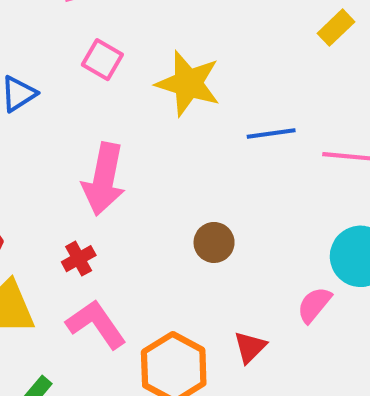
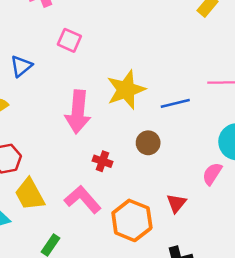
yellow star: (188, 83) -> (126, 90), moved, turned -30
blue line: (271, 134) -> (175, 103), moved
red cross: (79, 259) -> (102, 161), moved, turned -36

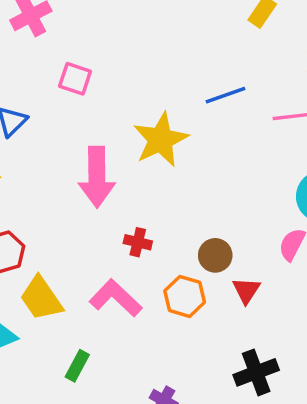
blue line: (175, 103) -> (225, 95), moved
brown circle: (148, 143) -> (215, 255), moved
orange hexagon: (132, 220) -> (185, 296), moved, size x0.7

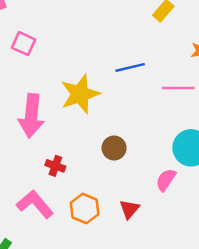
brown circle: (215, 255) -> (114, 148), moved

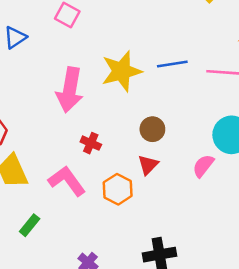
blue line: (130, 67) -> (172, 64), moved
red triangle: (129, 209) -> (148, 165), moved

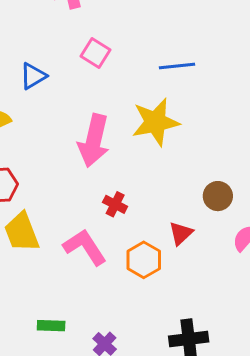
blue line: (172, 64) -> (177, 66), moved
brown circle: (152, 129) -> (218, 196), moved
green rectangle: (30, 225) -> (51, 326), moved, turned 50

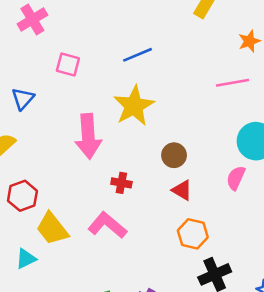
brown circle: (218, 196) -> (174, 155), moved
red triangle: (181, 233) -> (182, 190), turned -30
orange hexagon: (144, 260) -> (193, 234), moved

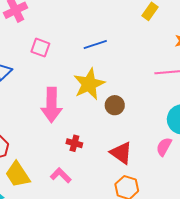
brown circle: (174, 155) -> (115, 105), moved
red triangle: (182, 190) -> (121, 153), size x1.4
pink L-shape: (107, 225) -> (61, 175), size x0.7

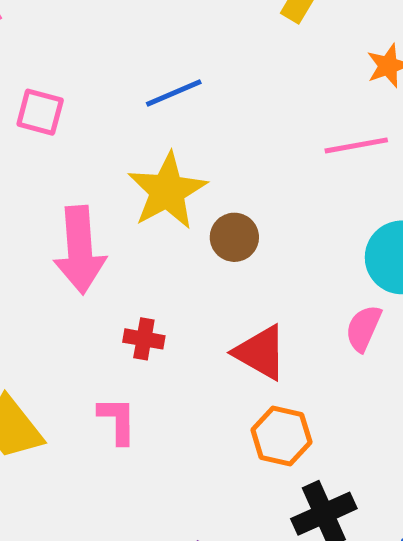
pink L-shape: (61, 175) -> (117, 420), turned 50

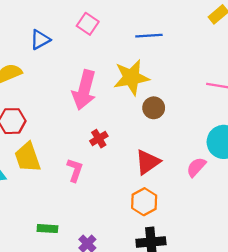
red cross: (144, 339) -> (99, 139), turned 30
red triangle: (260, 352) -> (148, 162), turned 36

